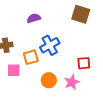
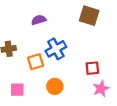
pink square: (14, 70) -> (17, 90), moved
pink star: (72, 82) -> (101, 89), moved

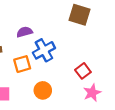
purple semicircle: (39, 20) -> (24, 32), moved
red square: (92, 68) -> (83, 71), turned -32

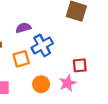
red square: (83, 71) -> (80, 65), turned 32
pink star: (92, 93) -> (68, 83), moved

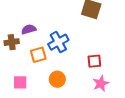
purple semicircle: (23, 28) -> (29, 29), moved
pink star: (68, 83) -> (101, 83), moved

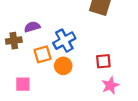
orange circle: (57, 79) -> (63, 66), moved

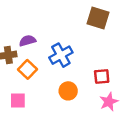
orange square: (42, 54) -> (27, 69), moved, turned -30
orange circle: (63, 66) -> (68, 91), moved

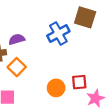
blue cross: (61, 55) -> (58, 34), moved
red square: (102, 77) -> (79, 82), moved

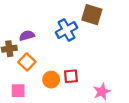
red square: (79, 82) -> (71, 76), moved
orange circle: (56, 88) -> (51, 80), moved

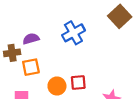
brown square: (92, 15) -> (120, 16), moved, turned 30
orange square: (27, 62) -> (31, 67), turned 35

